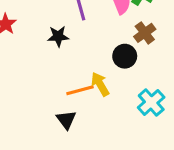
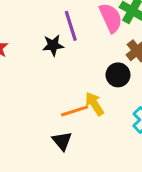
black star: (58, 36) -> (53, 45), moved

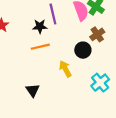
orange line: (75, 111) -> (40, 47), moved
black triangle: (62, 141) -> (33, 90), moved

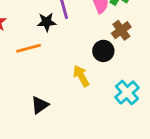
orange line: (40, 47) -> (29, 48), moved
black triangle: (33, 90) -> (40, 105), turned 32

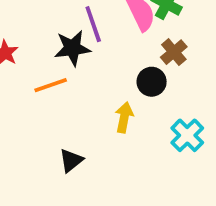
black star: (47, 22) -> (72, 48), size x1.4
yellow arrow: (81, 76) -> (124, 117), turned 45

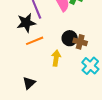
brown cross: (174, 52) -> (80, 42), moved, turned -32
orange line: (51, 85) -> (35, 41), moved

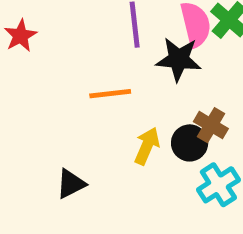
black star: (26, 23) -> (179, 59), moved
black circle: (70, 38) -> (190, 143), moved

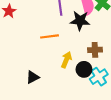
brown cross: (211, 125) -> (95, 50), turned -32
black circle: (190, 143) -> (84, 69), moved

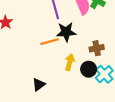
black star: (80, 21) -> (66, 32), moved

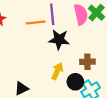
orange line: (50, 42) -> (35, 23), moved

